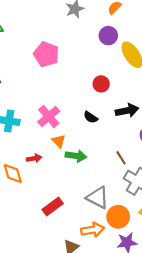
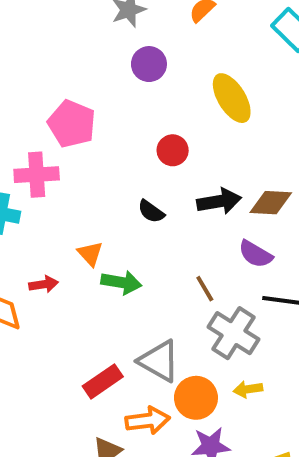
purple circle: (108, 36) -> (149, 64), moved
pink pentagon: (46, 54) -> (72, 124), moved
pink cross: (49, 116) -> (37, 175), moved, turned 35
red rectangle: (53, 207) -> (103, 381), moved

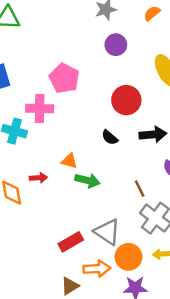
red circle: (173, 150) -> (126, 100), size x1.5
orange triangle: (90, 254) -> (69, 161), turned -36

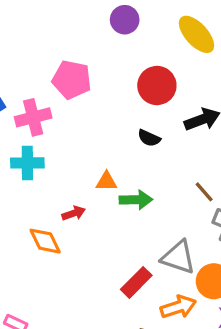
pink cross: (40, 108) -> (33, 117), moved

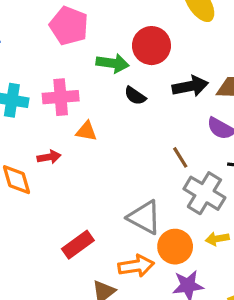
pink cross: (33, 117) -> (61, 97), moved
green arrow: (136, 200) -> (113, 63), moved
red rectangle: (136, 282) -> (78, 245), moved

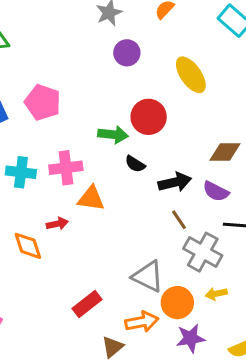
pink pentagon: (69, 26) -> (43, 102), moved
black arrow: (190, 86) -> (175, 182), moved
orange triangle: (86, 131) -> (91, 199), size x1.4

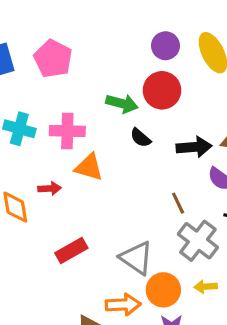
purple circle: (127, 53) -> (165, 46), moved
black arrow: (175, 182) -> (194, 147), moved
red rectangle: (87, 304) -> (71, 250), moved

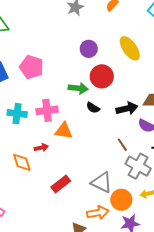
purple circle: (165, 46) -> (89, 49), moved

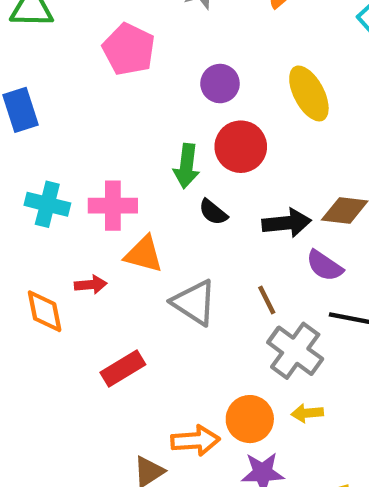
pink pentagon: (31, 67) -> (129, 49), moved
green arrow: (78, 88) -> (186, 166), turned 84
gray triangle: (102, 182) -> (194, 302), moved

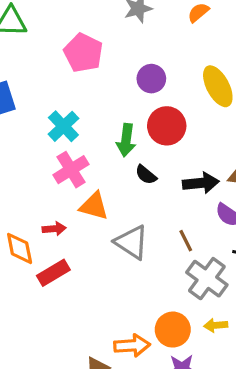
cyan cross: (47, 204) -> (63, 126), moved, turned 32
pink cross: (113, 206) -> (71, 170), turned -32
red rectangle: (123, 369) -> (53, 273), moved

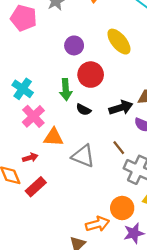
pink pentagon: (83, 53) -> (24, 18), moved

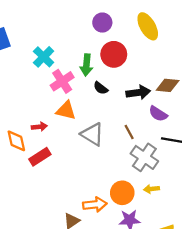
pink cross: (33, 116) -> (62, 81), moved

